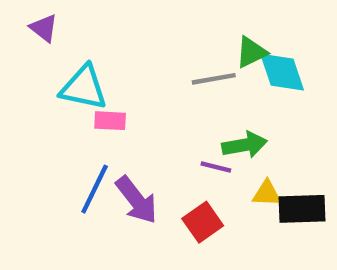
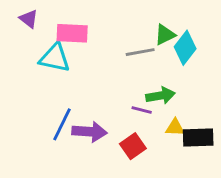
cyan diamond: (282, 72) -> (185, 48), turned 56
pink rectangle: (110, 121) -> (72, 33), moved, size x1.5
purple arrow: (137, 200) -> (90, 132), turned -48

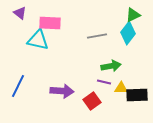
green triangle: (165, 35) -> (133, 15), moved
purple line: (142, 110) -> (104, 82), moved
blue line: (62, 124) -> (18, 86), moved

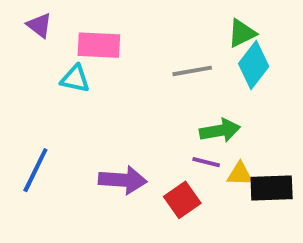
green triangle: (133, 15) -> (242, 33), moved
cyan triangle: (38, 40) -> (75, 79), size x0.7

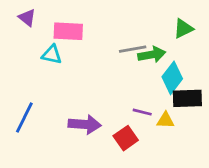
green triangle: (242, 33) -> (183, 29), moved
cyan diamond: (254, 65) -> (172, 78), moved
green arrow: (220, 130) -> (152, 55), moved
black rectangle: (272, 188) -> (187, 98), moved

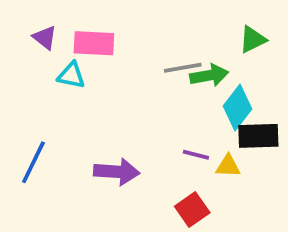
purple triangle: (27, 18) -> (45, 38), moved
red square: (126, 138) -> (192, 210), moved

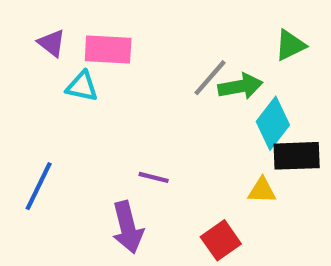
gray line: (183, 68) -> (210, 78), turned -39
purple line: (196, 155) -> (154, 177), moved
purple arrow: (117, 172) -> (128, 227), moved, turned 72

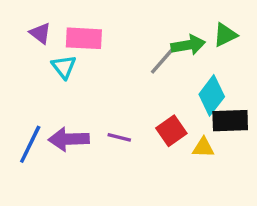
cyan triangle: (82, 86) -> (64, 67), turned 40
green arrow: (240, 86) -> (188, 45), moved
purple arrow: (128, 227) -> (69, 139), moved, turned 102
red square: (221, 240) -> (171, 131), moved

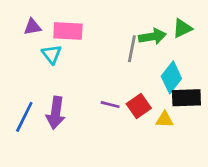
purple triangle: (40, 33) -> (32, 27), turned -48
gray line: (163, 60) -> (132, 49), turned -30
purple line: (119, 137) -> (110, 105), moved
purple arrow: (69, 139) -> (56, 113), turned -80

